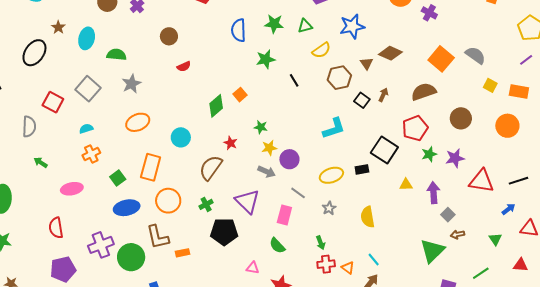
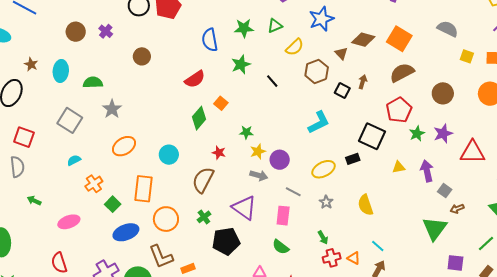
orange square: (441, 59) -> (399, 39), moved
red semicircle: (184, 66) -> (195, 79), moved, size x1.5
red square: (53, 102) -> (24, 137), moved
orange cross: (91, 154) -> (94, 184), moved

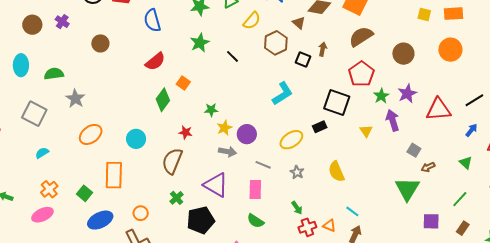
blue semicircle: (210, 40) -> (152, 20), moved
yellow triangle: (399, 167) -> (366, 131), turned -48
purple arrow: (427, 171) -> (393, 120), moved
orange cross: (94, 184) -> (49, 189), moved
orange circle: (166, 219) -> (141, 213), moved, size x0.6

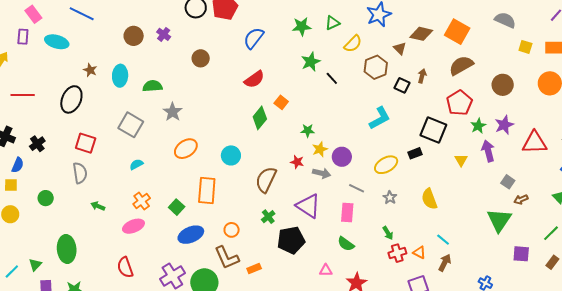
blue semicircle: (152, 20) -> (254, 38), turned 50
green star: (200, 43) -> (311, 62), moved
red star: (186, 132) -> (297, 162), moved

